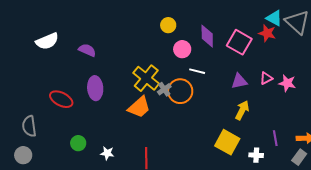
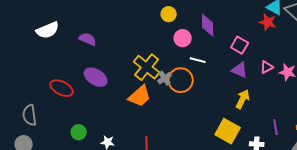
pink square: (239, 42) -> (240, 45), moved, size x0.7
purple triangle: (239, 81) -> (240, 70), turned 36
purple ellipse: (95, 88) -> (96, 77), turned -55

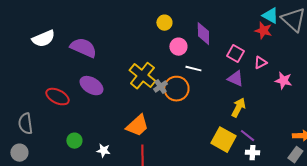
purple semicircle: (88, 39) -> (83, 48), size x1.5
pink triangle: (267, 67) -> (260, 63), moved
orange trapezoid: (140, 96) -> (137, 126), moved
purple line: (276, 127) -> (247, 136), moved, turned -42

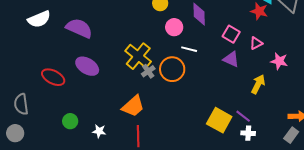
gray cross: (160, 87) -> (148, 71), moved
yellow arrow: (238, 108) -> (258, 84), moved

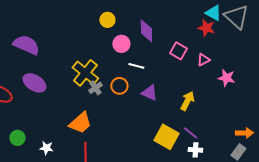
purple triangle: (231, 59) -> (149, 93), moved
orange circle: (172, 69) -> (119, 86), size x0.7
yellow arrow: (258, 84) -> (187, 101), moved

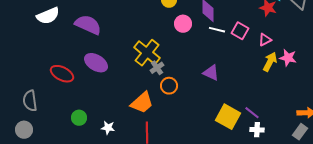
white line: (136, 66) -> (217, 30), moved
orange circle: (119, 86) -> (169, 86), moved
yellow arrow: (187, 101) -> (270, 62), moved

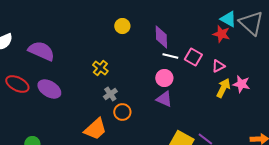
pink circle: (183, 24) -> (164, 78), moved
yellow cross: (147, 53) -> (100, 68), moved, size x0.6
red ellipse: (62, 74) -> (17, 84), moved

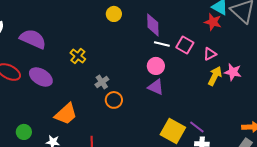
yellow cross: (100, 68) -> (78, 56), moved
orange trapezoid: (95, 129) -> (66, 114), moved

